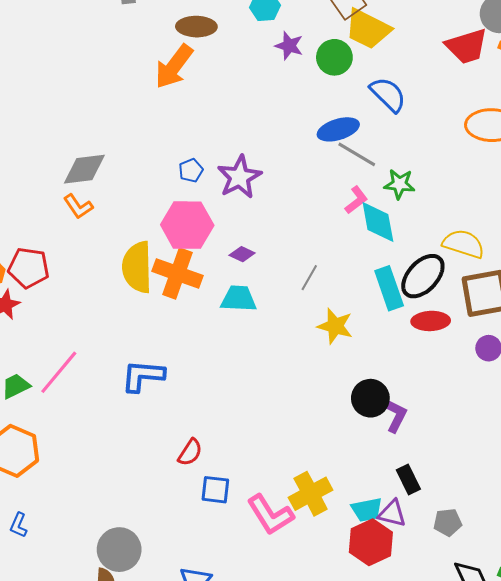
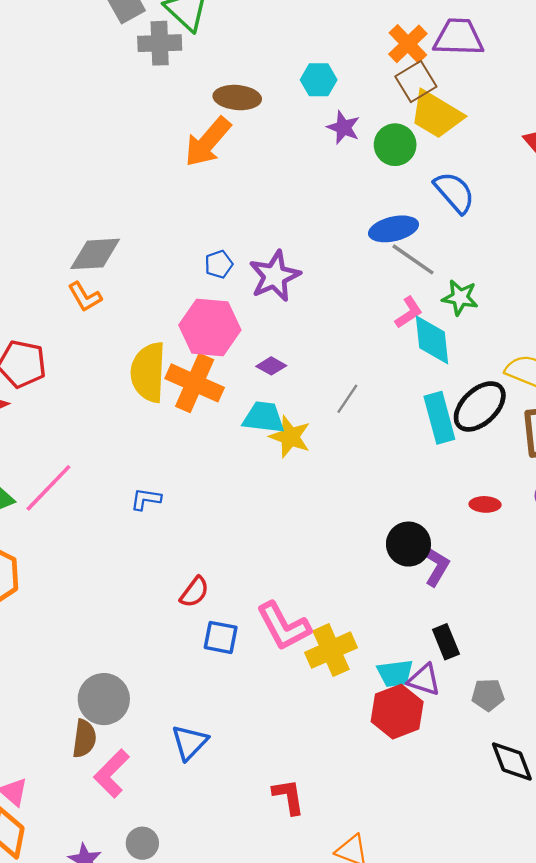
red ellipse: (431, 321) -> (485, 504), moved, size x0.7
yellow star: (335, 326) -> (290, 437), moved
blue L-shape: (143, 376) -> (146, 499), size x0.6
pink L-shape: (270, 515) -> (284, 626), moved

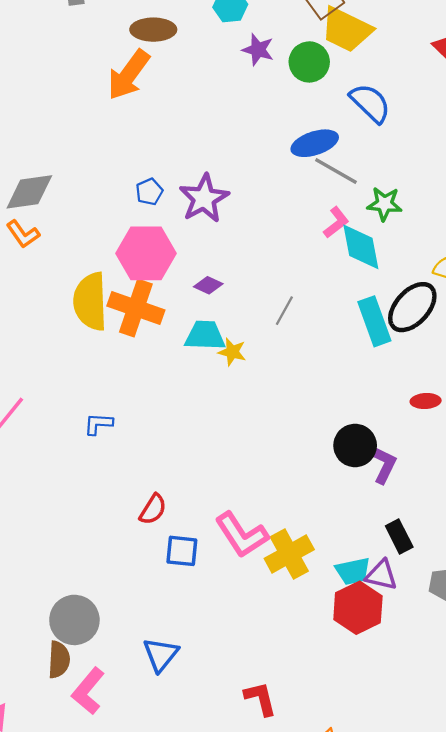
yellow star: (290, 437) -> (232, 352), size x0.7

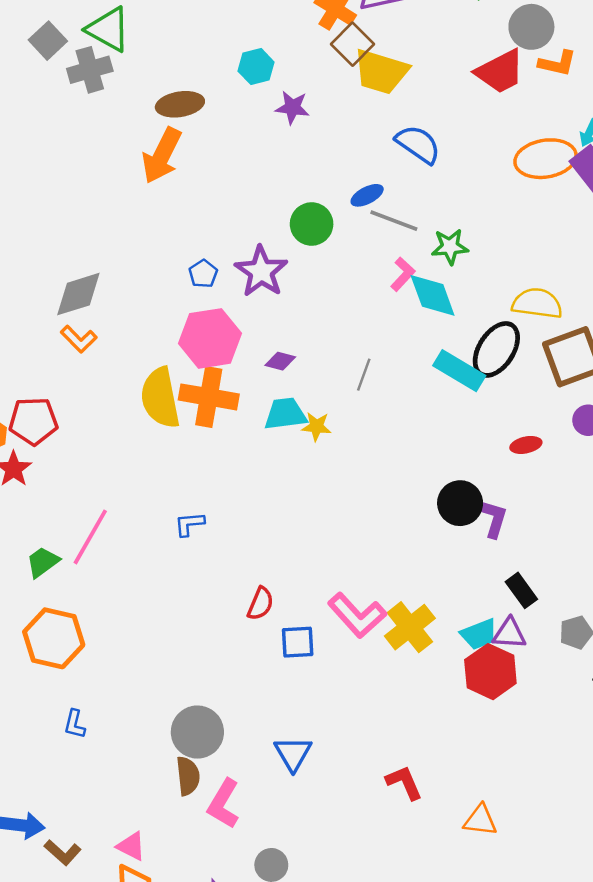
green circle: (309, 62) -> (312, 224), moved
blue ellipse: (315, 143) -> (367, 195), size x0.7
cyan rectangle: (374, 321) -> (459, 371), turned -30

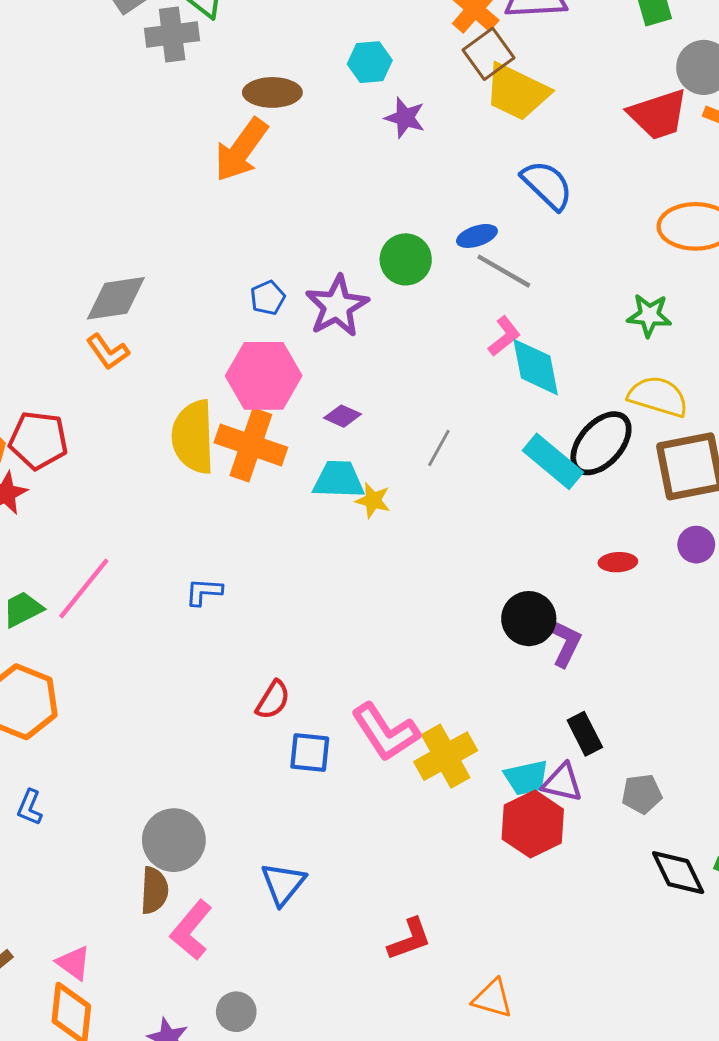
green star: (450, 247) -> (649, 315), moved
red L-shape: (404, 783) -> (409, 939), turned 84

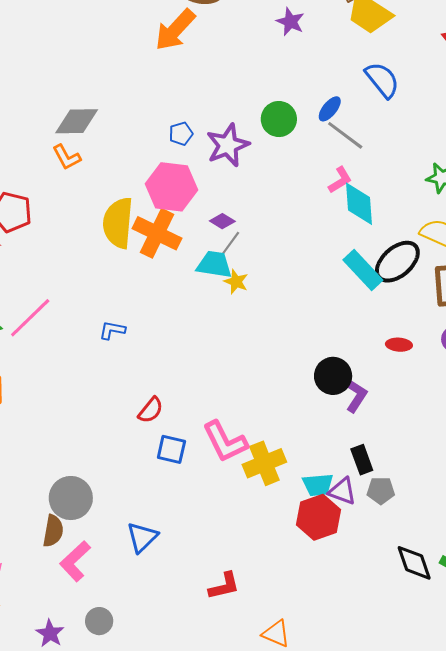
blue ellipse: (477, 236) -> (330, 109), turned -40
gray line: (439, 448) -> (230, 244), moved
gray pentagon: (642, 794) -> (381, 491), moved

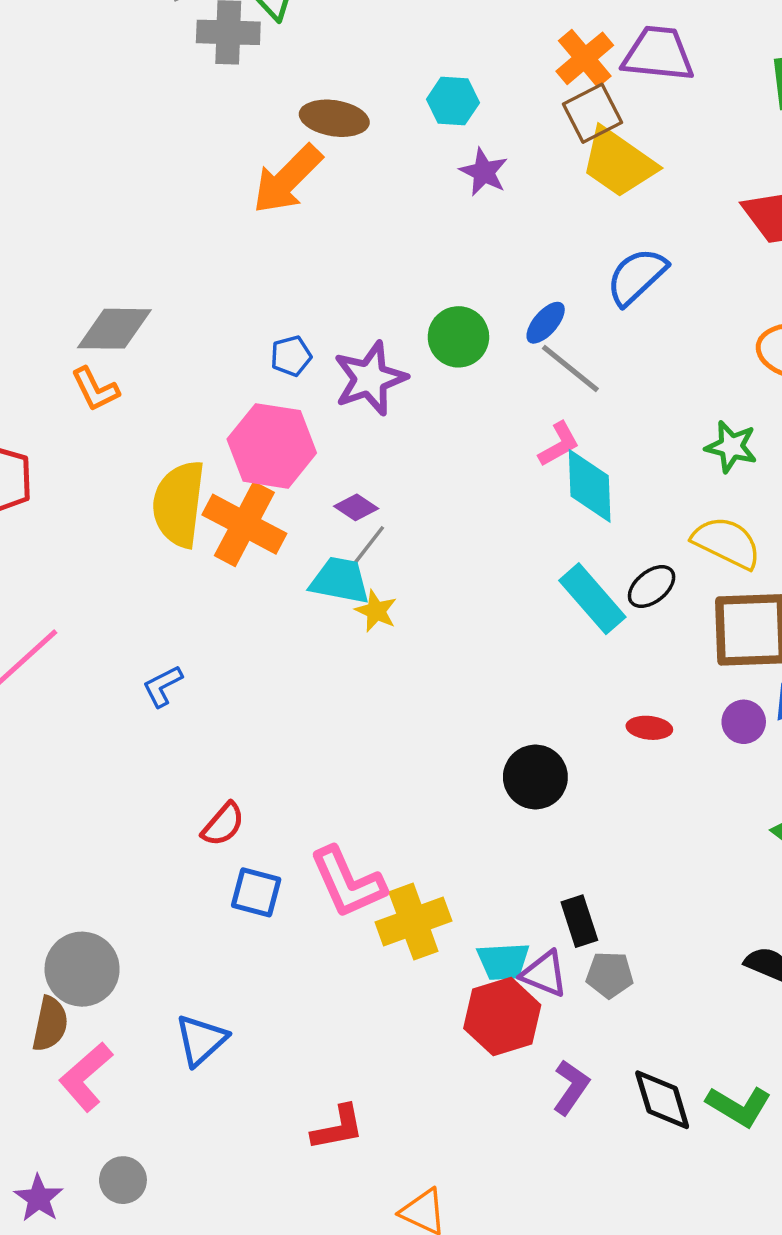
blue semicircle: (382, 80) -> (637, 276), turned -96
black ellipse: (397, 262) -> (652, 587), size x0.6
blue L-shape: (112, 330) -> (163, 686), turned -40
purple L-shape: (356, 396) -> (571, 1087), moved

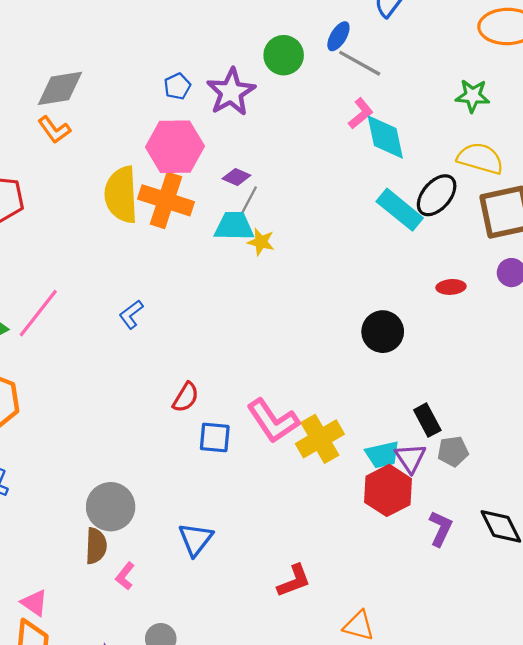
black ellipse: (652, 587) -> (437, 195), size x1.4
purple triangle: (544, 974) -> (410, 458), turned 44
pink L-shape: (86, 1077) -> (125, 576), size x0.6

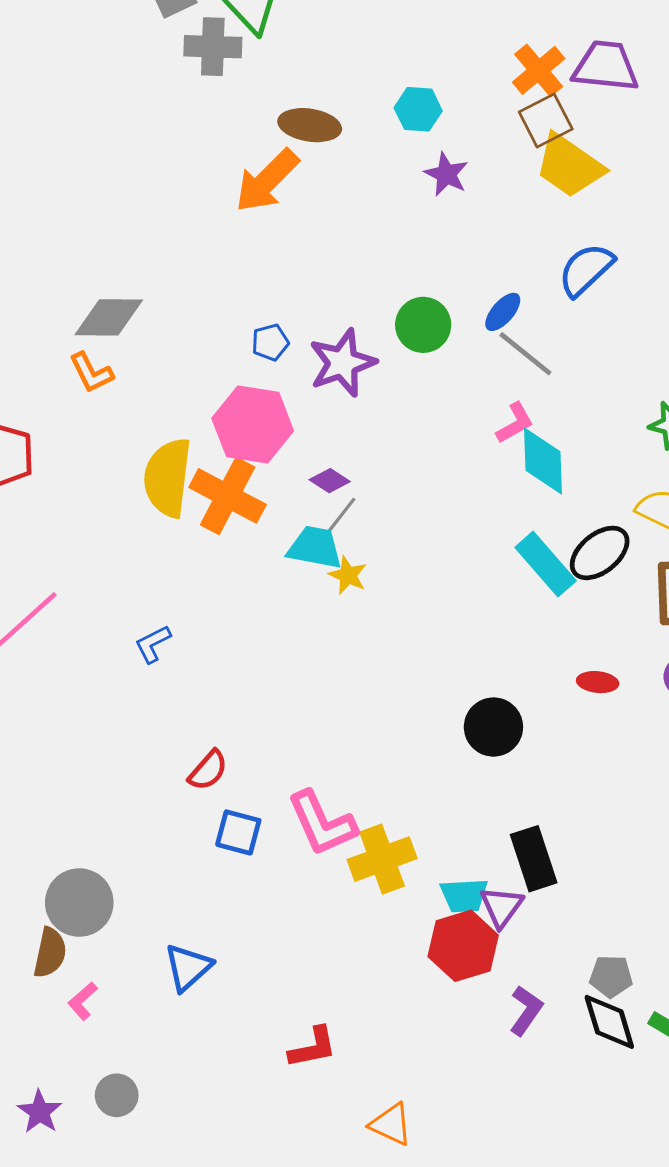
black rectangle: (427, 420) -> (534, 859), size x1.4
gray pentagon: (453, 451) -> (611, 976), moved

